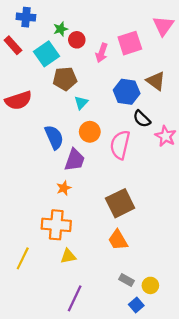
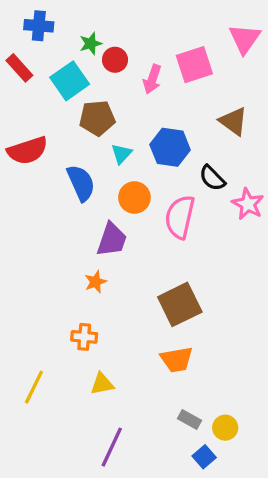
blue hexagon: (127, 92) -> (170, 147), moved
blue semicircle: (54, 137) -> (81, 183), moved
orange cross: (56, 225) -> (84, 337), size x0.6
orange trapezoid: (118, 240) -> (177, 360), turned -70

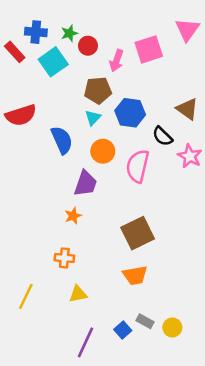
blue cross: (39, 26) -> (36, 32), moved
brown pentagon: (97, 118) -> (98, 90), moved
brown triangle: (233, 121) -> (187, 109), moved
blue square: (204, 457) -> (123, 330), moved

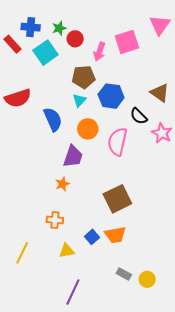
blue square: (123, 330) -> (92, 237), moved

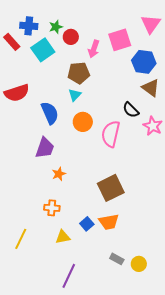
blue hexagon: (111, 96) -> (144, 62), moved
purple trapezoid: (73, 156) -> (45, 148), moved

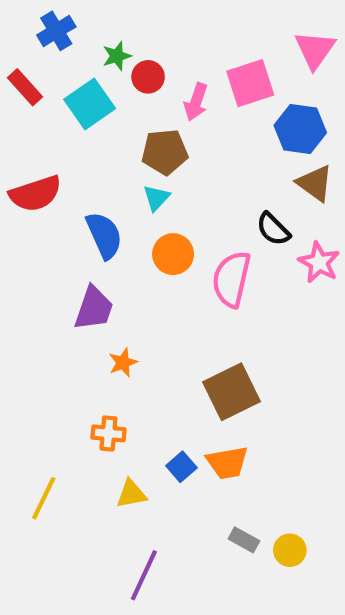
blue cross: (29, 26) -> (56, 31), moved, turned -36

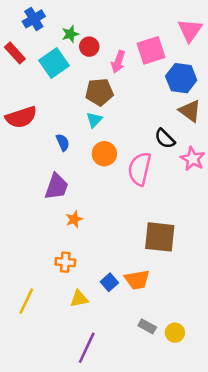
blue semicircle: (104, 235) -> (63, 142), size x0.6
brown square: (231, 392) -> (160, 237), moved, turned 32

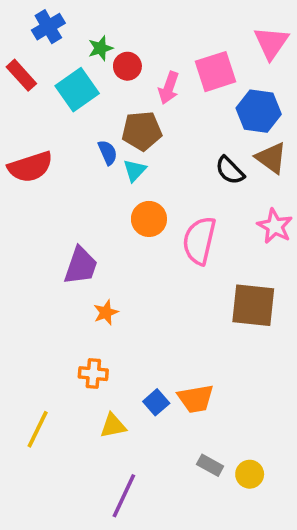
black semicircle: (165, 139) -> (230, 170), moved
blue semicircle: (63, 142) -> (108, 152), moved
brown square: (160, 237) -> (253, 305), moved

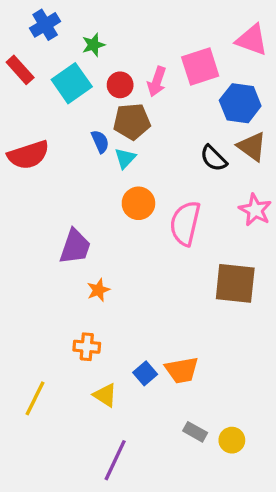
pink triangle: (271, 43) -> (252, 40), turned -45
red circle: (127, 66) -> (120, 85), moved
yellow triangle: (113, 426) -> (105, 395), turned 44

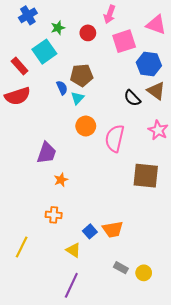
red rectangle: (20, 70) -> (20, 66), moved
pink arrow: (157, 82) -> (110, 14), moved
red circle: (120, 85) -> (88, 33), moved
yellow triangle: (105, 395) -> (73, 250), moved

